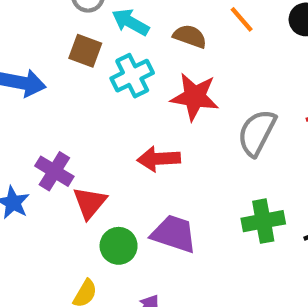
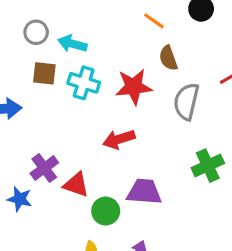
brown semicircle: (190, 36) -> (168, 58), moved, turned -115
cyan cross: (132, 76) -> (84, 83), turned -32
purple cross: (54, 171) -> (44, 168), turned 36
red triangle: (90, 203) -> (76, 185), turned -36

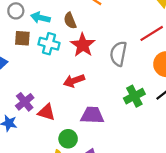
brown semicircle: (168, 58) -> (70, 21), moved
red star: (134, 87) -> (83, 45), turned -30
green circle: (106, 211) -> (68, 139), moved

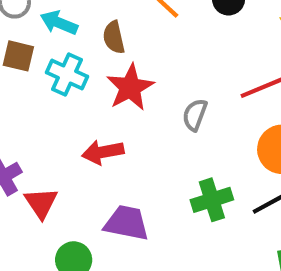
gray semicircle: (118, 54) -> (195, 115), size x0.7
red triangle: (46, 112) -> (41, 203), turned 30

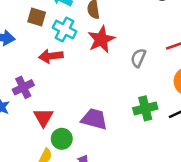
red arrow: (103, 152) -> (51, 56), moved
red triangle: (41, 203) -> (43, 117), moved

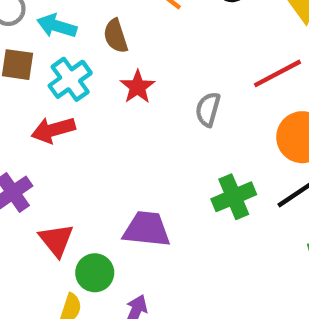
cyan cross: (65, 30) -> (70, 79), turned 35
red star: (101, 39) -> (138, 87), size x0.7

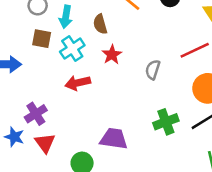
cyan arrow: (57, 26) -> (66, 17), turned -100
red arrow: (53, 130) -> (78, 83), moved
red triangle: (56, 240) -> (45, 143), moved

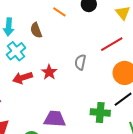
red star: (112, 55) -> (49, 72), moved
green cross: (166, 122) -> (100, 112), moved, turned 30

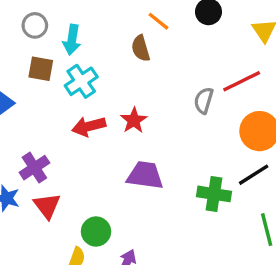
brown semicircle: (36, 30) -> (141, 48), moved
gray semicircle: (80, 62) -> (204, 100), moved
purple trapezoid: (55, 119) -> (145, 175), moved

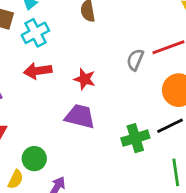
red star: (134, 120) -> (85, 79), moved, turned -30
green cross: (214, 194) -> (135, 138), turned -32

